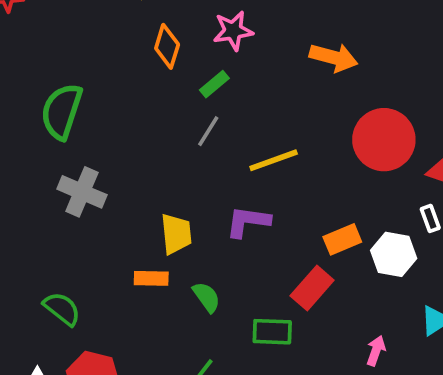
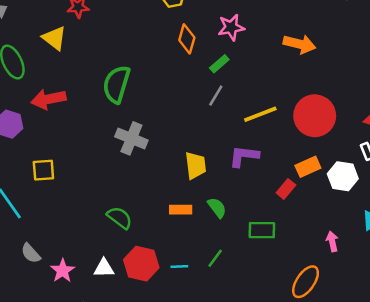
red circle: (384, 140) -> (315, 116), moved
orange rectangle: (151, 278) -> (181, 210), moved
red rectangle: (312, 288) -> (286, 189), moved, size x0.7
pink arrow: (376, 351) -> (332, 241), turned -30

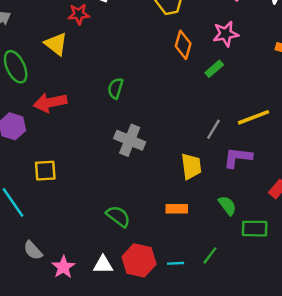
green semicircle: (116, 84) -> (115, 88), size x0.6
gray line: (216, 96) -> (213, 129), moved
green semicircle: (217, 208) -> (227, 206), moved

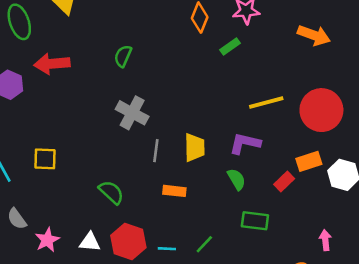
gray line: (213, 129) -> (156, 151), moved, turned -30
yellow square: (45, 171) -> (45, 159), moved
green semicircle: (227, 206) -> (236, 179), moved

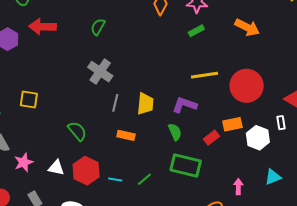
green rectangle: (230, 47) -> (196, 31), moved
green rectangle: (255, 221) -> (186, 165), size x1.4

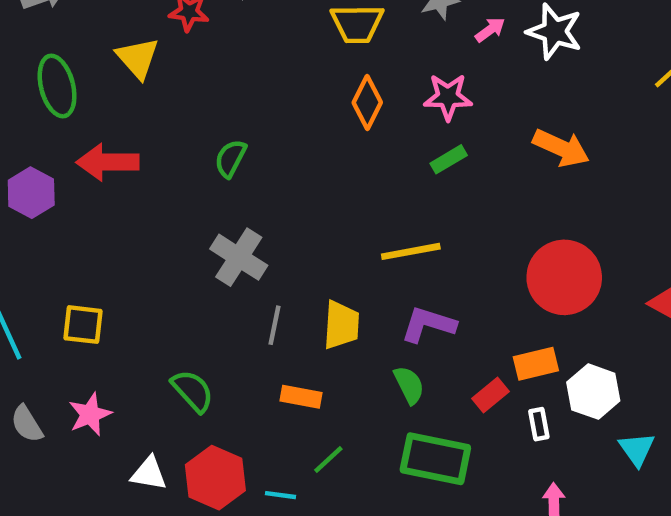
yellow line: (205, 75) -> (411, 251), moved
white rectangle: (281, 123) -> (539, 424), moved
pink star: (24, 162) -> (90, 414), moved
cyan triangle: (273, 177) -> (637, 449), moved, turned -42
green line: (144, 179) -> (328, 460), moved

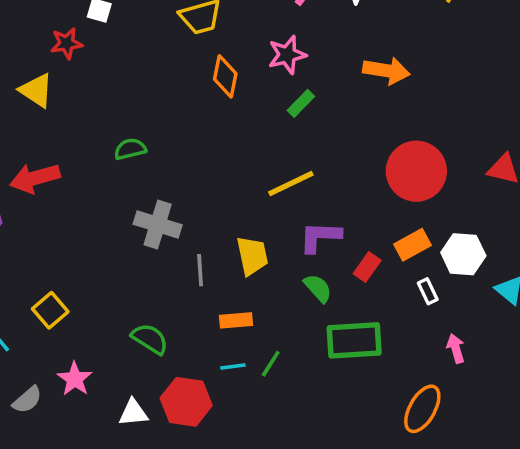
green semicircle: (230, 158) -> (130, 149), turned 64
yellow square: (83, 325) -> (50, 310), turned -32
red rectangle: (491, 395) -> (367, 267), moved
gray semicircle: (27, 424) -> (27, 400), turned -84
cyan line: (280, 495) -> (233, 366), moved

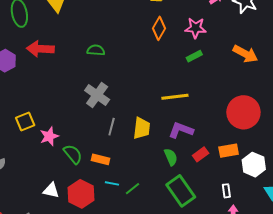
white rectangle: (428, 291) -> (226, 191), moved
orange rectangle: (236, 320) -> (100, 159), moved
green rectangle: (354, 340) -> (181, 191), turned 40
pink star: (75, 379) -> (49, 136), moved

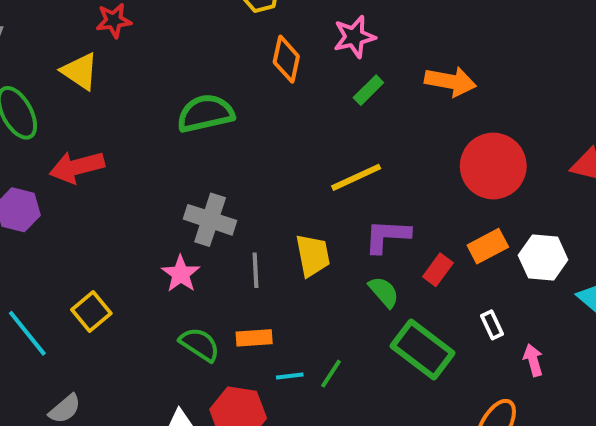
green semicircle: (96, 50) -> (205, 113), moved, size x1.6
orange arrow: (245, 54) -> (450, 81), moved
pink star: (49, 136) -> (181, 274), moved
white rectangle: (226, 191) -> (492, 325), moved

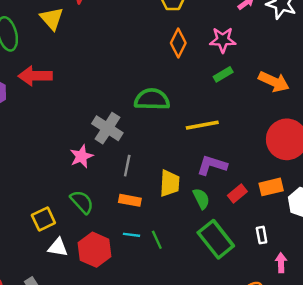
green semicircle: (205, 113) -> (152, 99), moved
yellow trapezoid: (313, 255) -> (170, 183), moved
yellow square: (91, 312) -> (43, 219), moved
orange rectangle: (254, 338) -> (130, 200), moved
green line: (331, 374) -> (157, 240), turned -72

